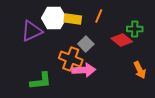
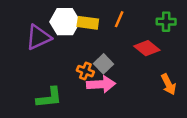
green cross: (135, 29) -> (166, 22), moved
gray square: (86, 44) -> (103, 64), moved
orange cross: (71, 59) -> (85, 71), size x0.6

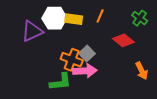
green cross: (166, 22) -> (140, 18), turned 35
orange cross: (85, 71) -> (72, 60), size x1.5
green L-shape: (49, 98) -> (61, 82), moved

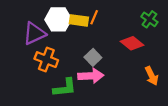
orange line: (100, 16) -> (94, 17), moved
orange cross: (72, 60) -> (46, 60), moved

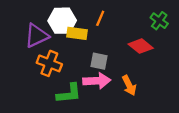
yellow rectangle: (79, 20) -> (77, 33), moved
gray square: (93, 57) -> (99, 61), turned -35
orange arrow: (152, 76) -> (129, 85), moved

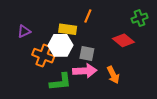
white hexagon: (62, 21) -> (61, 45), moved
green cross: (159, 21) -> (140, 18), turned 35
purple triangle: (37, 36) -> (24, 31), moved, size x0.6

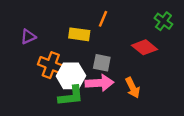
green cross: (140, 18) -> (163, 21), turned -35
white hexagon: (61, 45) -> (71, 76), moved

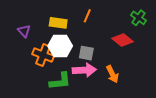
yellow rectangle: (79, 34) -> (58, 23), moved
purple triangle: (28, 37) -> (24, 31), turned -48
white hexagon: (71, 76) -> (60, 46), moved

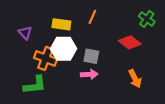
pink arrow: (84, 70) -> (89, 74), size x0.7
orange arrow: (112, 74) -> (135, 79), moved
green L-shape: (60, 81) -> (35, 85), moved

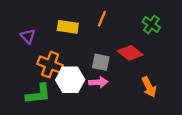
green cross: (147, 19) -> (151, 25), moved
red diamond: (130, 42) -> (130, 53), moved
white hexagon: (64, 49) -> (70, 80), moved

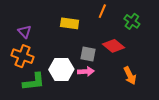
orange line: (102, 19) -> (102, 11), moved
yellow rectangle: (68, 27) -> (70, 23), moved
orange cross: (50, 65) -> (23, 56), moved

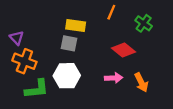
purple triangle: (25, 32) -> (17, 38), moved
gray square: (88, 54) -> (69, 43), moved
pink arrow: (86, 71) -> (114, 78), moved

